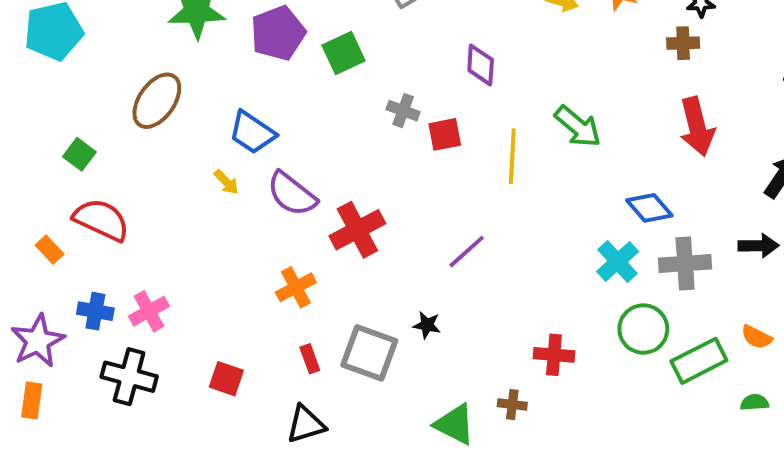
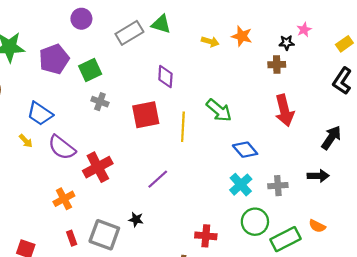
gray cross: (403, 111) -> (100, 102), moved
red square: (445, 134) -> (146, 115), size x1.5
blue diamond: (649, 208) -> (245, 150), moved
gray cross: (685, 264) -> (278, 186), size x0.7

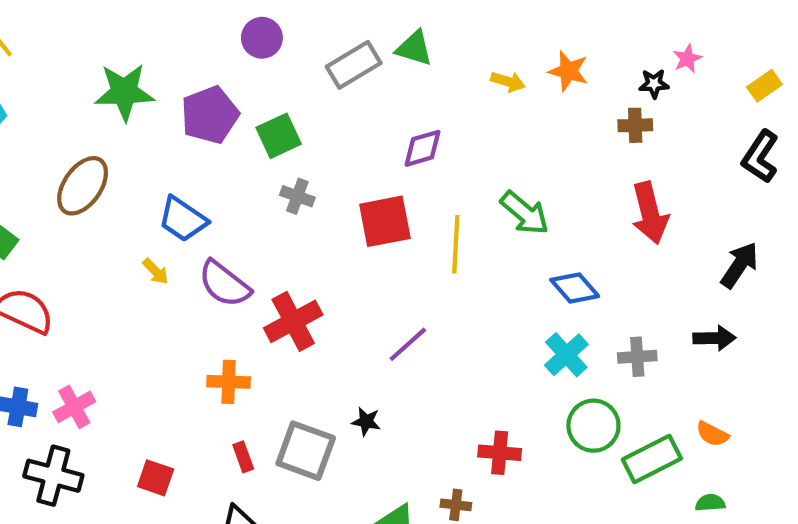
purple diamond: (165, 77) -> (422, 148), turned 70
orange cross: (64, 199) -> (229, 382), turned 30

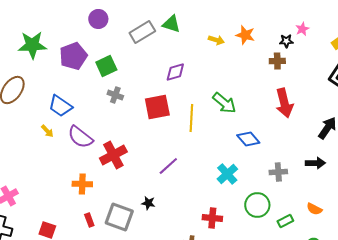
cyan cross: (566, 355) -> (227, 174), moved
green rectangle: (652, 459) -> (285, 221), size x0.6

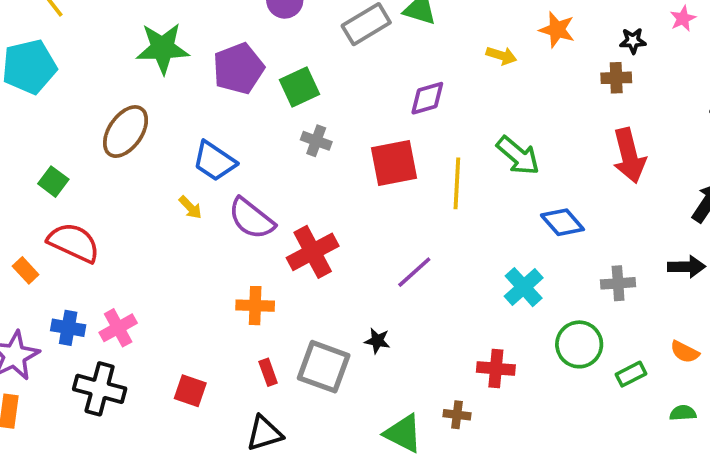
pink star: (302, 29) -> (683, 19), moved
yellow arrow: (216, 40) -> (501, 56), moved

